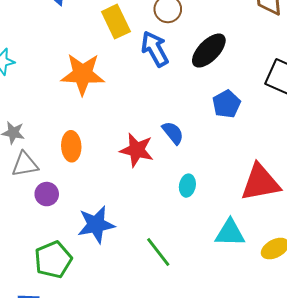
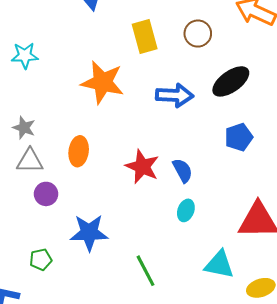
blue arrow: (155, 49) -> (175, 95), moved, turned 111
blue semicircle: (173, 133) -> (183, 170), moved
green pentagon: (53, 260) -> (41, 260), size x0.6

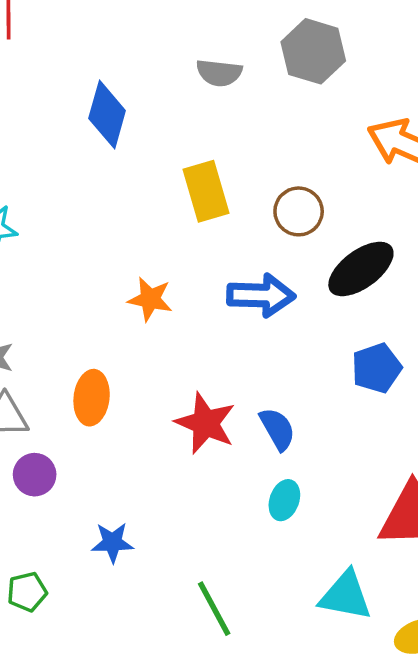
brown circle: (198, 34) -> (299, 211), moved
orange star: (103, 82) -> (150, 299), moved, size x0.6
blue star: (89, 233) -> (112, 542), size x0.6

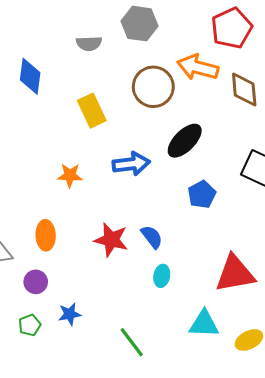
brown circle: (299, 211) -> (153, 87), moved, size x1.5
purple circle: (35, 475) -> (36, 282), moved
green pentagon: (27, 592) -> (30, 325), moved

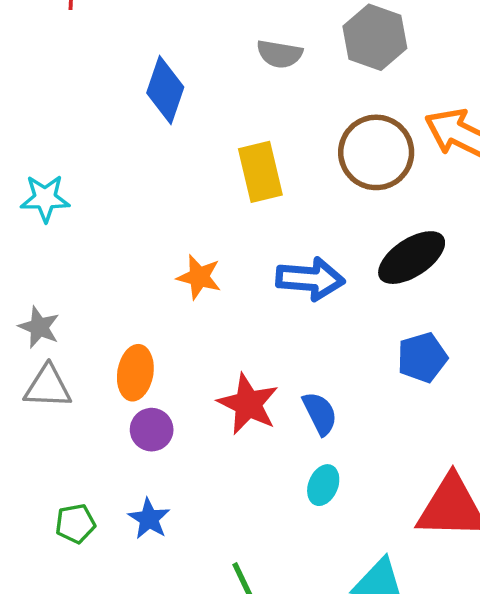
purple circle: (36, 282) -> (152, 430), moved
blue star: (70, 314) -> (149, 519), turned 30

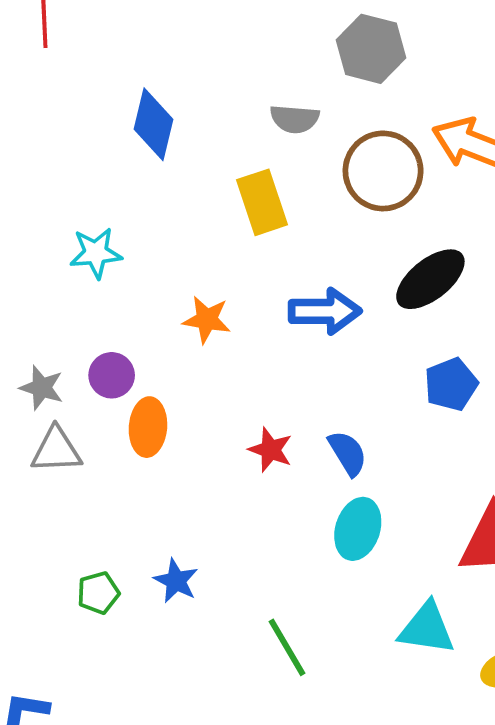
gray semicircle: (280, 54) -> (295, 119), moved
cyan star: (45, 198) -> (96, 253), moved
red star: (248, 404) -> (270, 450), size x0.7
purple circle: (152, 430) -> (112, 375), moved
cyan ellipse: (323, 485) -> (358, 529), size x1.4

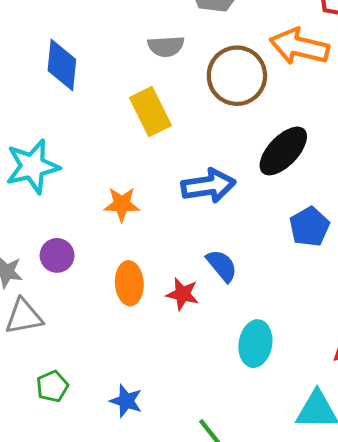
cyan star: (96, 253) -> (33, 166), size x1.4
orange ellipse: (148, 427) -> (129, 283), moved
blue semicircle: (348, 453) -> (222, 266), moved
green pentagon: (98, 593) -> (52, 386), moved

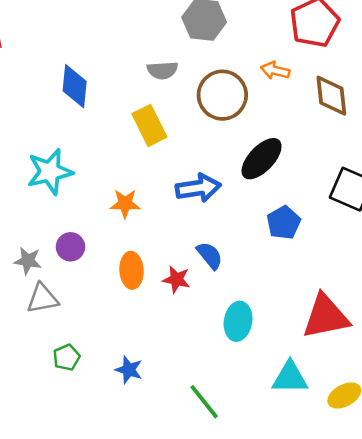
orange arrow: (299, 46) -> (275, 70), size x0.6

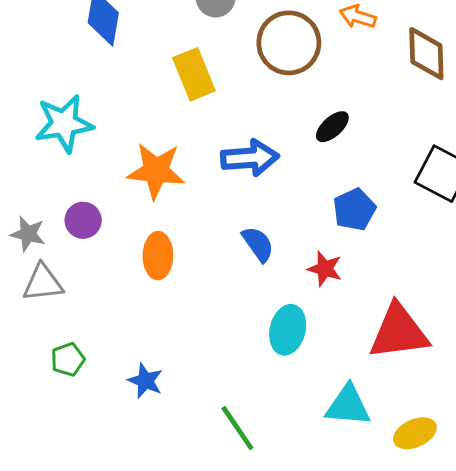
black ellipse: (262, 159) -> (332, 127), size x0.6
orange star: (125, 204) -> (156, 171), size x1.5
red star: (176, 279) -> (325, 269), moved

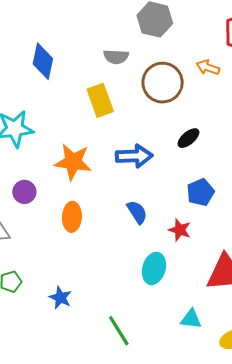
cyan triangle: (348, 406) -> (191, 319), size x0.7

